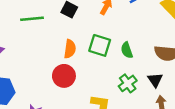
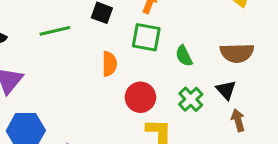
green square: (100, 45) -> (146, 37), moved
red circle: (64, 76) -> (140, 97), moved

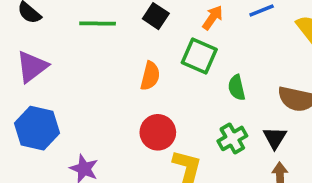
red circle: (140, 97) -> (158, 132), moved

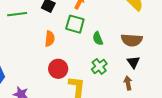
black triangle: (275, 138) -> (133, 62), moved

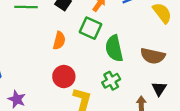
green semicircle: (98, 38) -> (114, 48), size x1.6
black triangle: (133, 62) -> (159, 89), moved

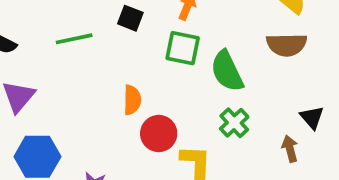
orange semicircle: (59, 41) -> (132, 100), moved
brown semicircle: (153, 56) -> (287, 45), moved

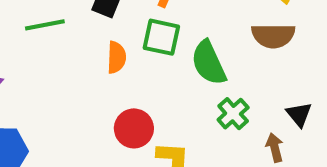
orange semicircle: (132, 100) -> (116, 57), moved
green cross: (234, 123) -> (233, 114), moved

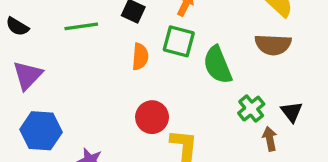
green cross: (233, 114) -> (251, 109), moved

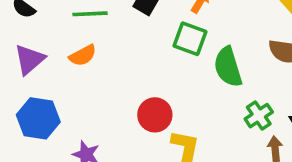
orange semicircle: (140, 57) -> (83, 55), moved, turned 52

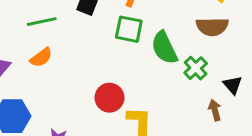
green cross: (259, 116) -> (196, 68), moved

